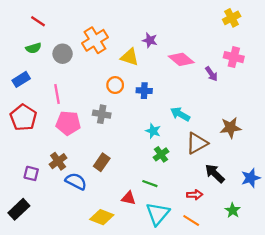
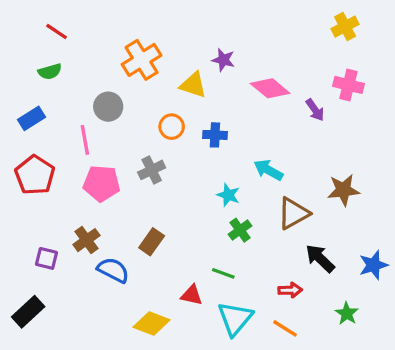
gray circle: (63, 54) -> (108, 107), moved
gray cross: (102, 114) -> (152, 170), turned -36

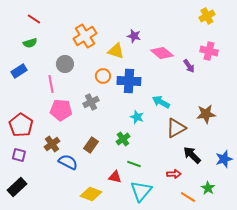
blue cross: (215, 135) -> (129, 81), size x1.6
red pentagon: (35, 175) -> (21, 125), moved
green cross: (240, 230) -> (123, 139), moved
purple square: (46, 258) -> (19, 155), moved
orange line: (285, 328) -> (188, 197), moved

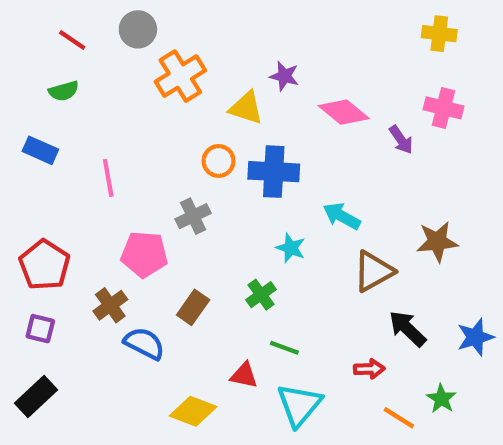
yellow cross: (207, 16) -> (439, 34), turned 35
gray circle: (65, 64) -> (138, 29), moved
blue rectangle: (19, 71) -> (40, 150), turned 56
pink pentagon: (61, 110) -> (144, 254), moved

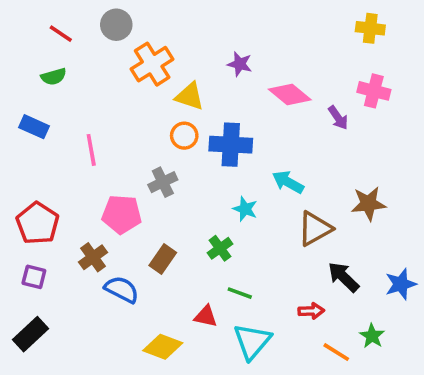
yellow triangle: (246, 108) -> (190, 96), moved

